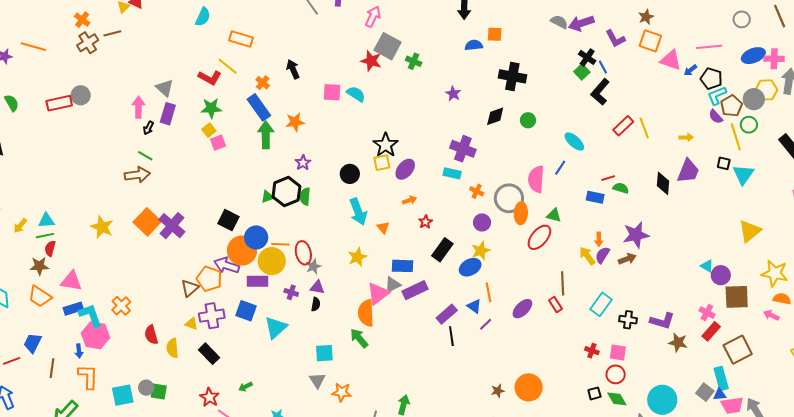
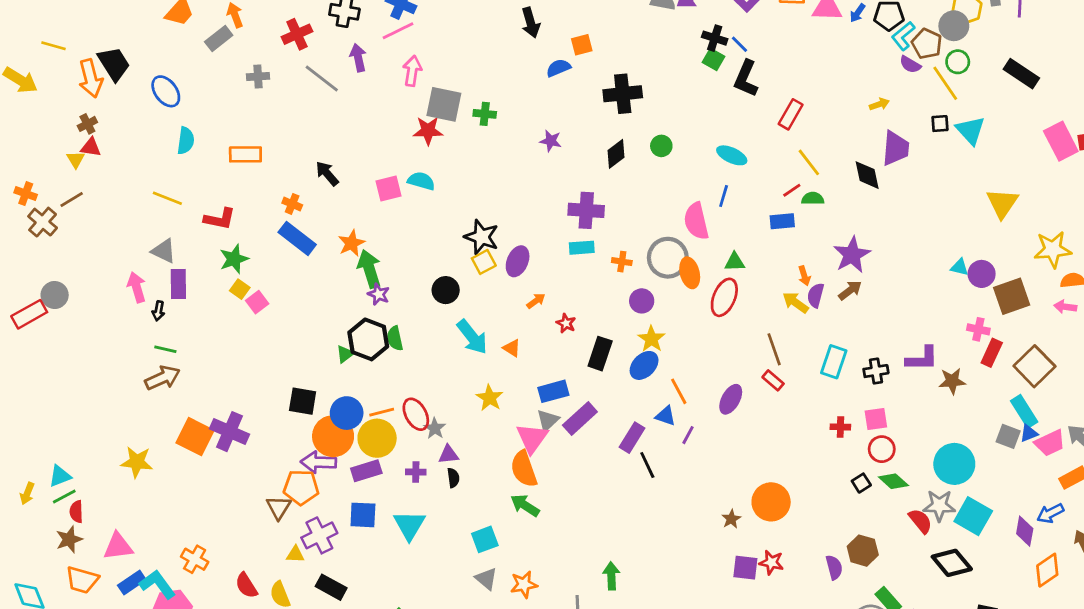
yellow line: (228, 66) -> (167, 198), moved
yellow line: (644, 128) -> (809, 162), moved
green arrow: (266, 135) -> (369, 269), moved

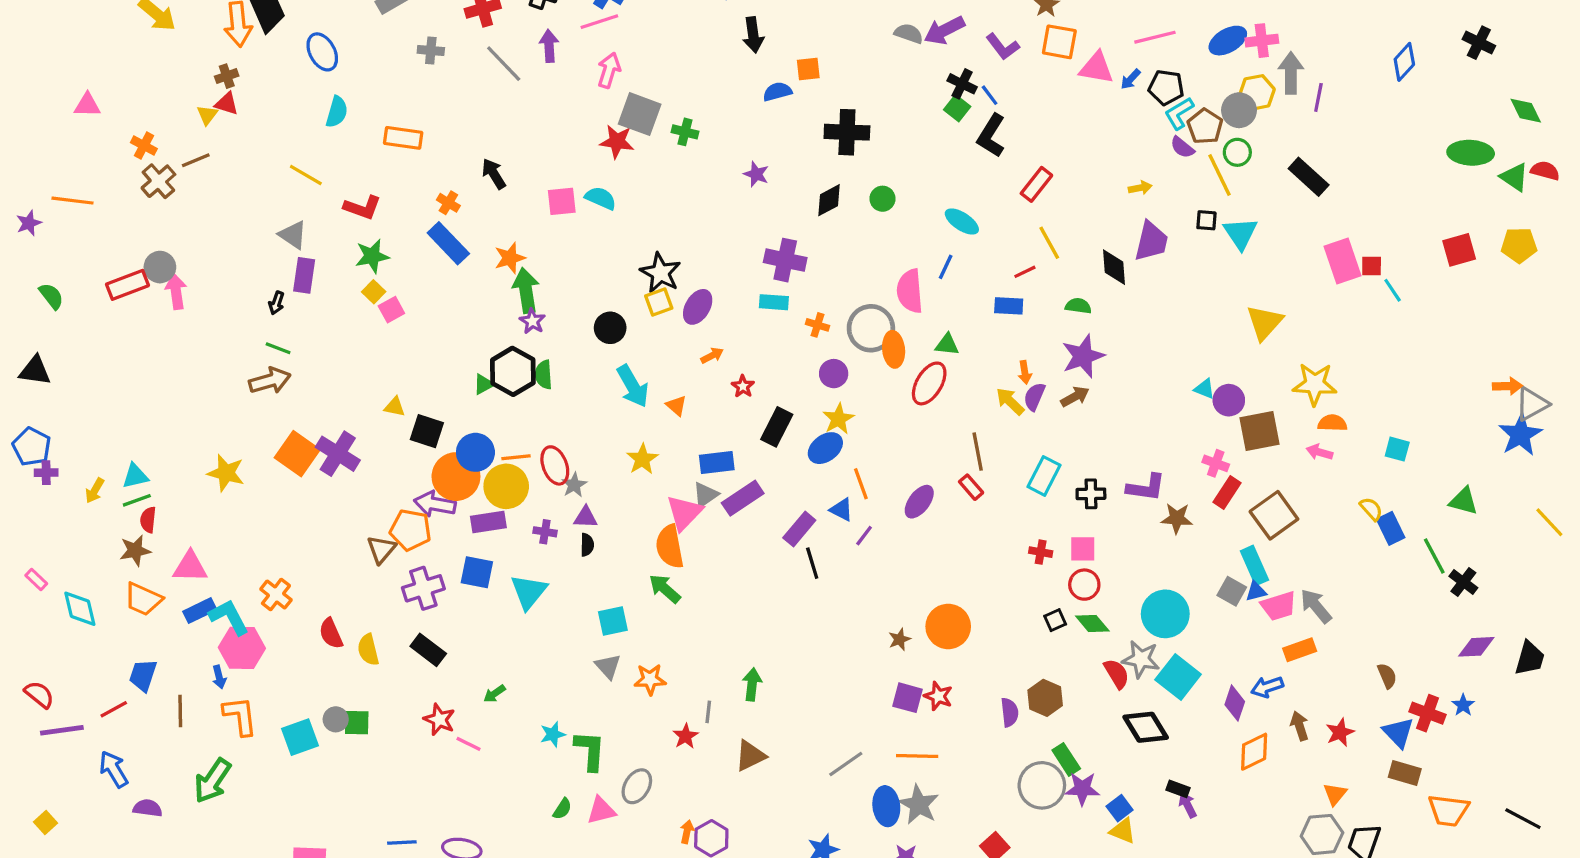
green semicircle: (813, 198) -> (1078, 306), moved
pink arrow: (137, 287) -> (176, 291), moved
yellow triangle: (295, 554) -> (395, 407), moved

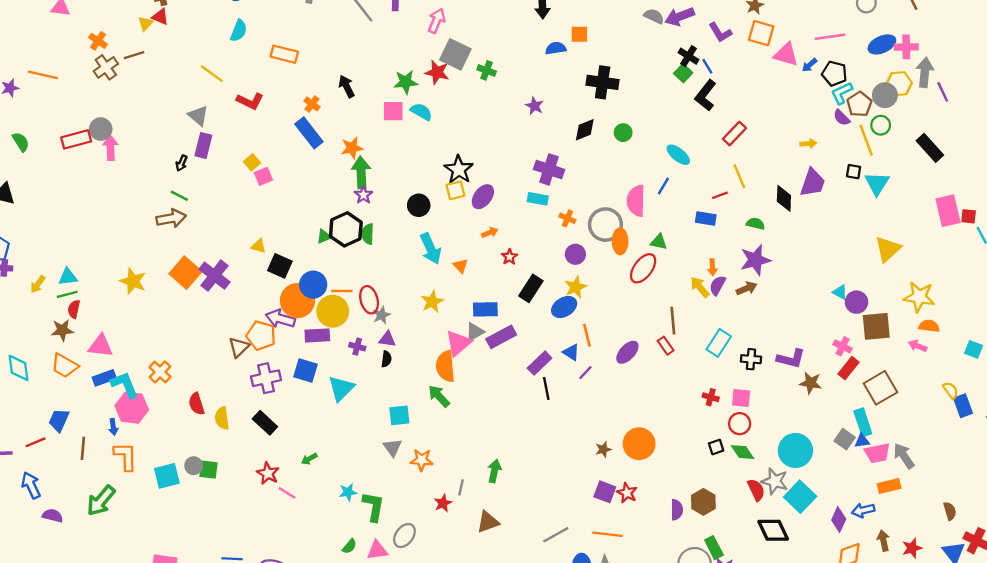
purple line: (1318, 97) -> (943, 92), turned -42
green star: (372, 256) -> (406, 82), moved

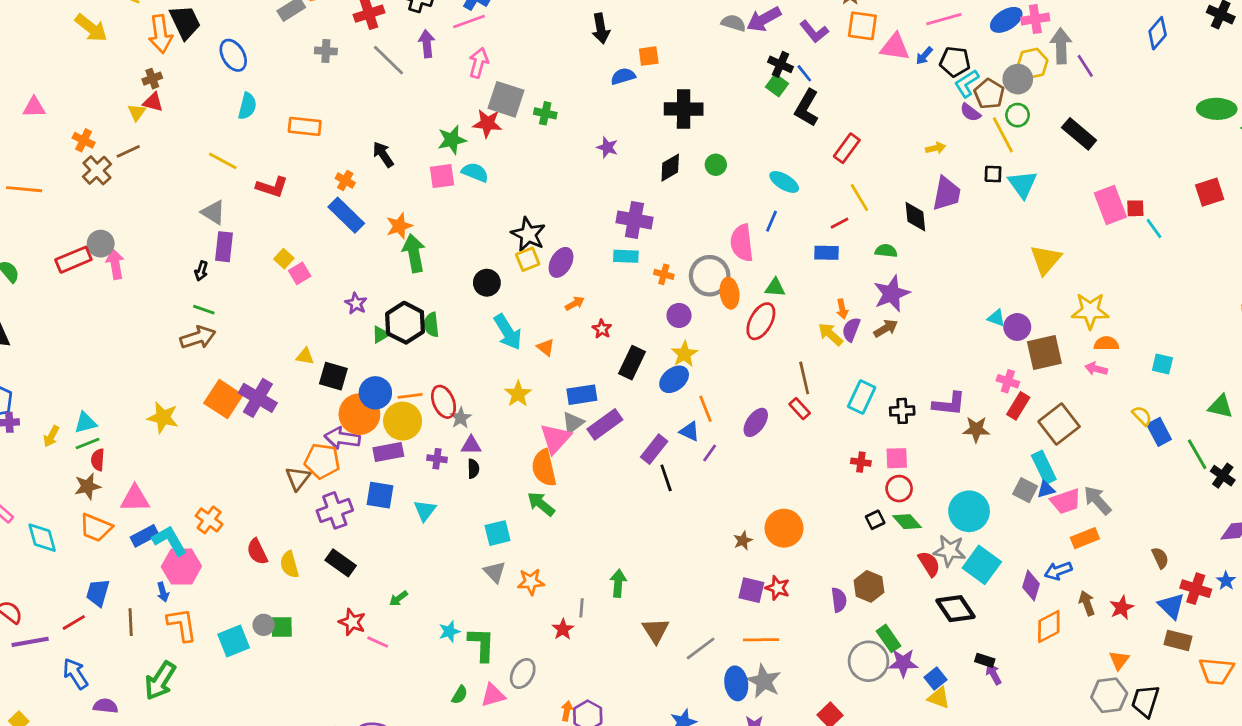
purple star: (363, 195) -> (356, 303), moved
cyan triangle: (341, 388) -> (425, 510), size x0.7
brown triangle: (488, 522) -> (656, 631), moved, turned -35

